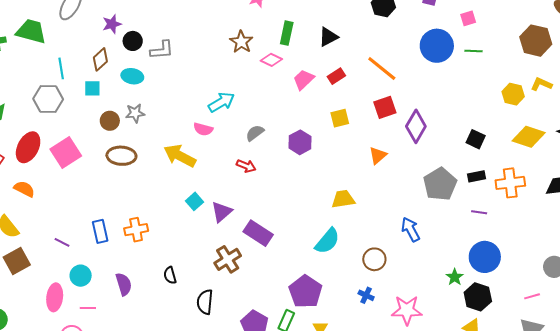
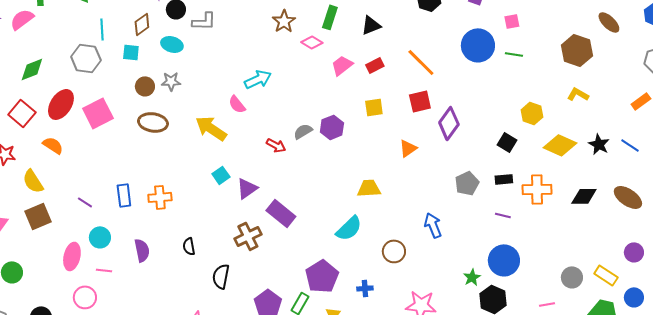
yellow hexagon: (513, 94) -> (532, 113), moved
pink semicircle: (203, 129) -> (237, 104), turned 30
gray semicircle: (255, 133) -> (303, 131), moved
gray pentagon: (440, 184) -> (467, 183), size x0.7
blue cross: (366, 295) -> (365, 288), moved, turned -35

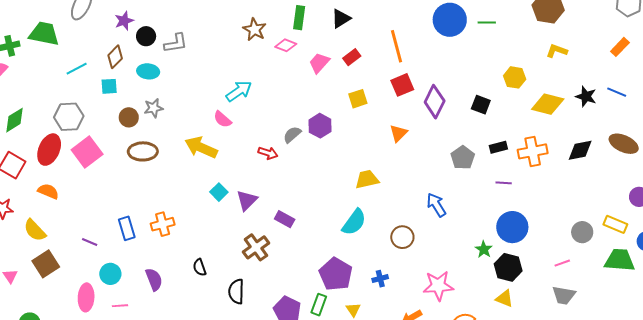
cyan line: (102, 29) -> (77, 69), turned 75
gray hexagon: (86, 58) -> (69, 117), moved
orange line: (421, 62) -> (397, 46), turned 40
black square: (507, 142) -> (481, 105), moved
purple rectangle: (281, 213) -> (285, 219), size x0.7

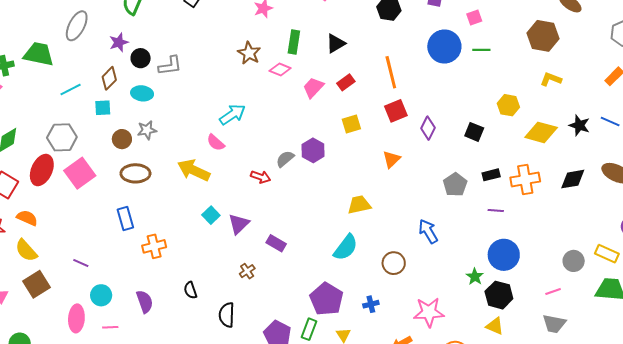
purple diamond: (435, 102) -> (428, 128), size x0.7
orange semicircle: (48, 191) -> (27, 218), moved
blue rectangle: (127, 228) -> (125, 219), moved
brown cross: (256, 247) -> (247, 271), size x0.6

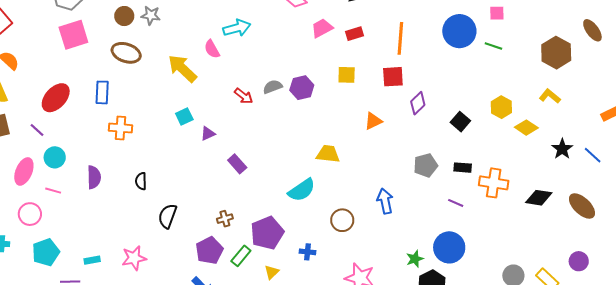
yellow diamond: (541, 132) -> (526, 128), moved, size x0.7
red ellipse: (42, 170) -> (56, 98), moved
purple triangle: (239, 224) -> (208, 134), size x0.7
purple line: (81, 263) -> (37, 130), moved
brown cross: (247, 271) -> (225, 219), moved

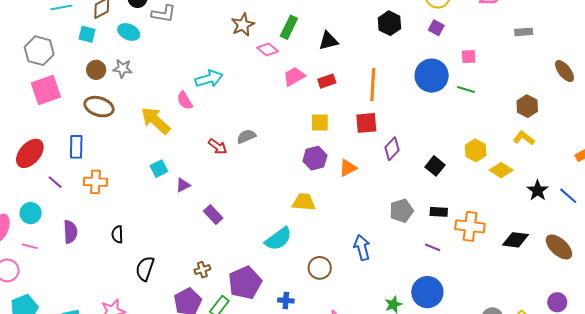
brown hexagon: (556, 53) -> (527, 106), moved, size x0.7
purple hexagon: (302, 88) -> (315, 158), moved
purple line: (37, 130) -> (55, 182), moved

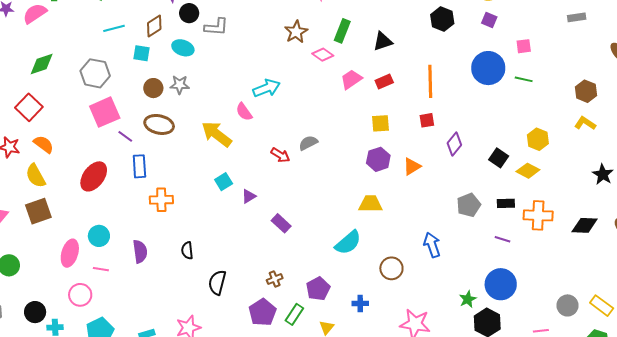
red square: (366, 123) -> (427, 120), size x0.7
yellow diamond: (501, 170) -> (528, 171), moved
purple line: (55, 182) -> (125, 136), moved
purple pentagon: (245, 283) -> (318, 289), size x0.7

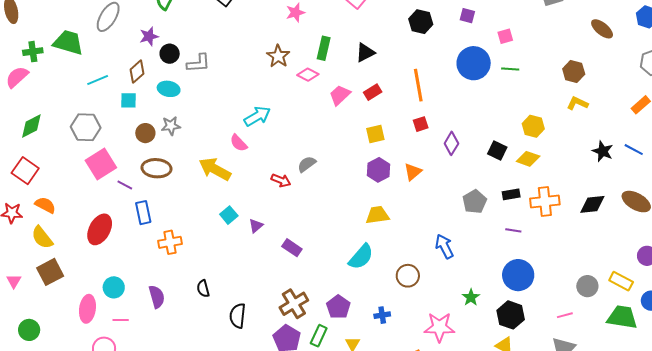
brown cross: (275, 279) -> (294, 304), size x1.8
green star: (468, 299) -> (471, 297), moved

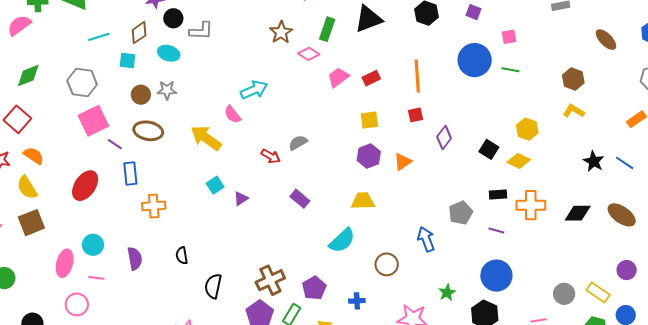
black triangle: (365, 53) -> (368, 19), moved, size x1.4
gray pentagon: (475, 202) -> (461, 213), moved
purple rectangle: (292, 248) -> (300, 199), moved

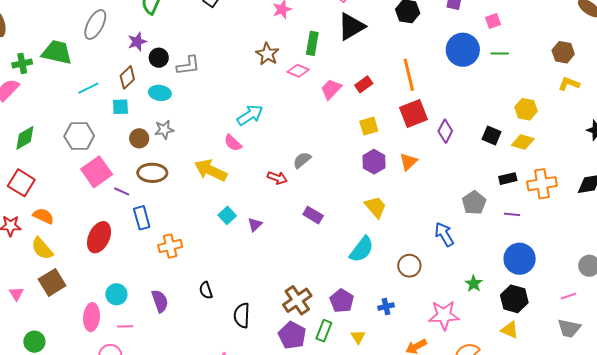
red square: (416, 115) -> (413, 114), size x1.8
yellow trapezoid: (363, 201) -> (376, 207), turned 60

